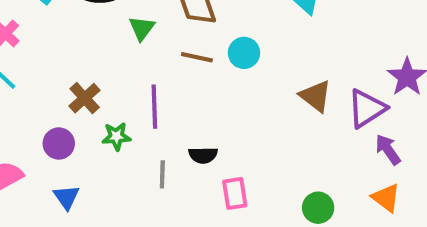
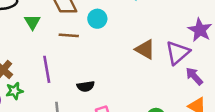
cyan circle: (244, 53) -> (97, 19), moved
green star: (116, 136) -> (15, 91), moved
black semicircle: (203, 155) -> (86, 86), moved

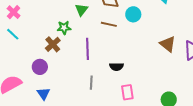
green star: (15, 91) -> (64, 28), moved

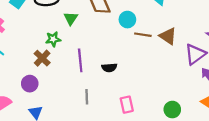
brown line: (109, 24) -> (143, 35), moved
brown triangle: (168, 44) -> (168, 36), moved
black semicircle: (116, 67) -> (109, 68), moved

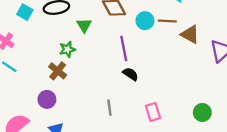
brown line: (143, 35) -> (167, 21), moved
purple line: (80, 60) -> (124, 48), moved
black semicircle: (109, 68) -> (130, 74), turned -136

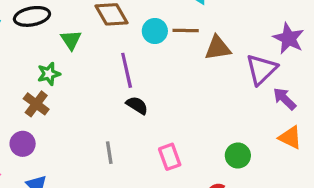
brown triangle: (190, 34) -> (218, 48), turned -36

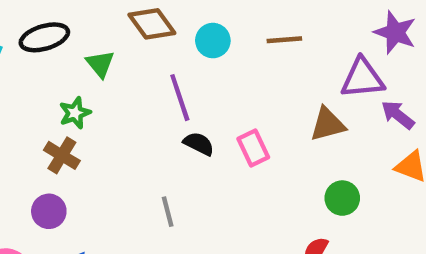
brown line: (186, 31) -> (284, 40), moved
brown triangle: (218, 48) -> (328, 124), moved
purple triangle: (261, 69) -> (363, 78), turned 44
pink rectangle: (170, 157) -> (253, 148), moved

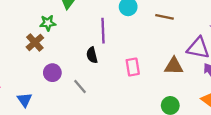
black semicircle: (199, 144) -> (92, 55), moved, turned -147
purple circle: (49, 211) -> (52, 73), moved
gray line: (168, 212) -> (80, 87), turned -42

